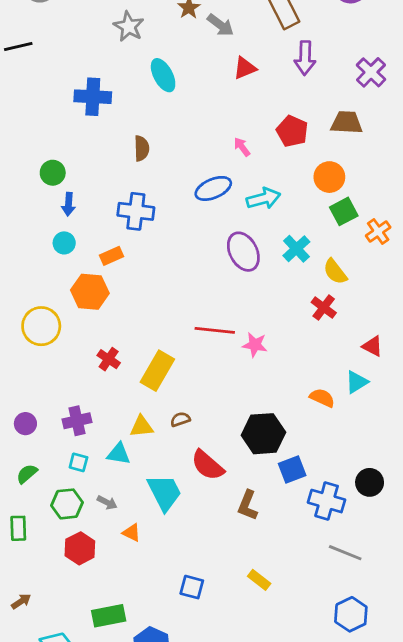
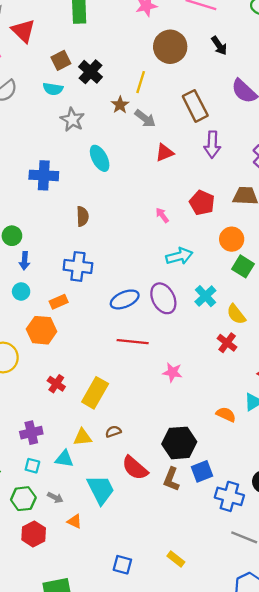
blue ellipse: (213, 188) -> (125, 299), moved
green square: (344, 211) -> (243, 266), turned -30
red line: (215, 330) -> (133, 342), moved
brown L-shape: (248, 505) -> (171, 479), moved

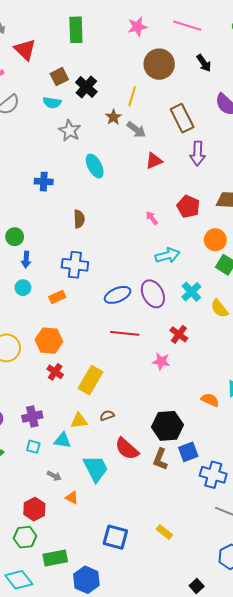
blue cross: (44, 175) -> (44, 182), size x0.7
orange hexagon: (42, 330) -> (49, 341), moved
red cross: (227, 343) -> (179, 334), moved
green hexagon: (23, 499) -> (25, 537), moved
blue square: (122, 565) -> (115, 537), size x1.4

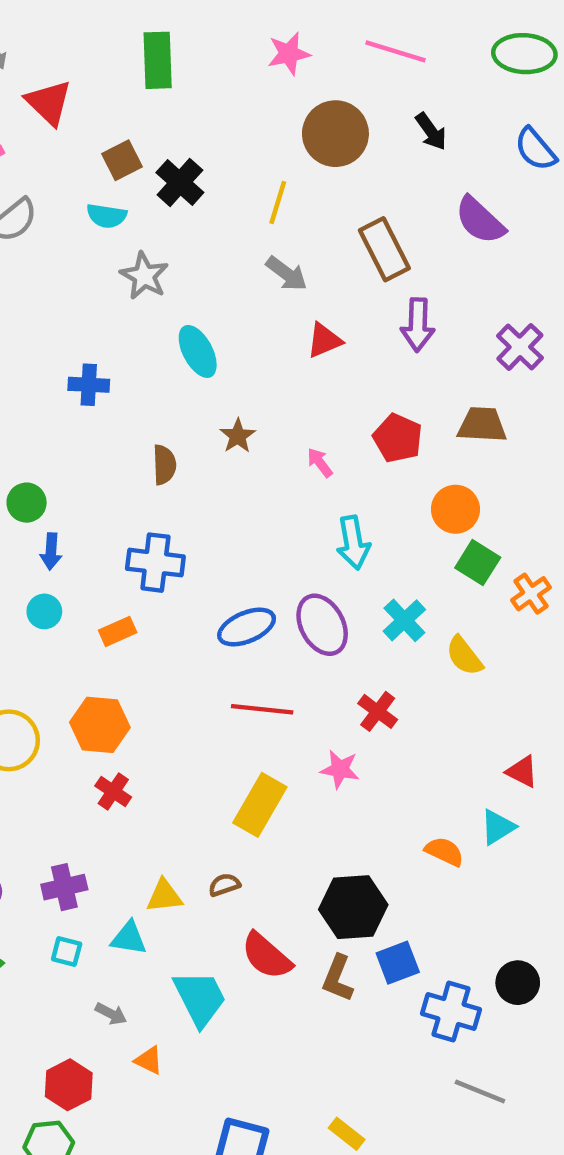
brown star: (113, 117) -> (238, 436), moved
cyan arrow: (167, 255) -> (353, 543), turned 95
yellow rectangle: (91, 380) -> (260, 805), moved

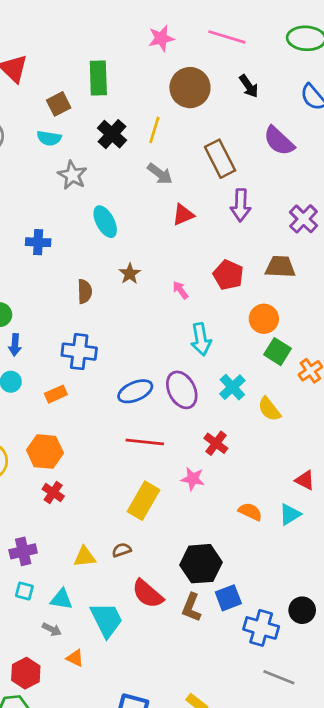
green rectangle: (158, 60) -> (98, 78), moved
black cross: (180, 183) -> (112, 134), moved
orange semicircle: (444, 851) -> (250, 512), moved
cyan triangle: (129, 938) -> (61, 599), moved

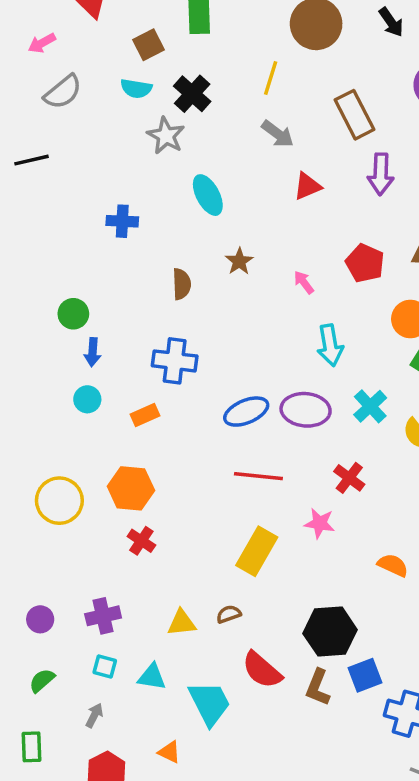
black cross: (112, 134) -> (192, 94), moved
purple ellipse: (182, 390) -> (306, 410), turned -57
gray arrow: (52, 629) -> (94, 715), moved, turned -90

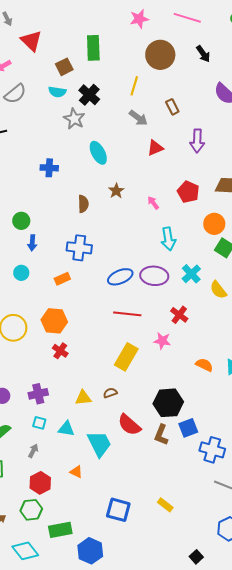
brown rectangle: (354, 115) -> (172, 107), moved, size x0.6
cyan circle: (87, 399) -> (21, 273), moved

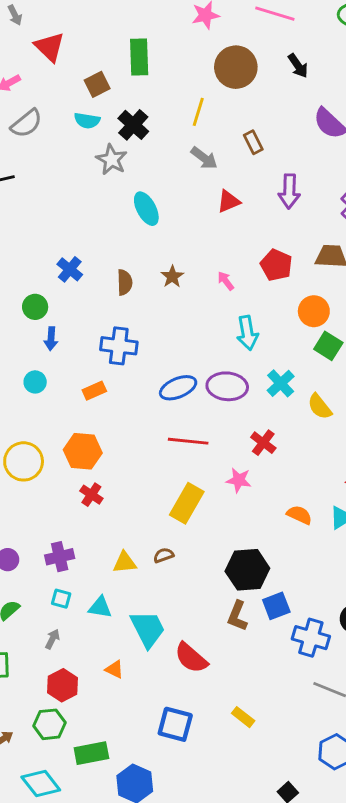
blue cross: (49, 168) -> (70, 269), moved, turned 36
brown star: (116, 191) -> (172, 277), moved
red semicircle: (129, 425) -> (191, 658), moved

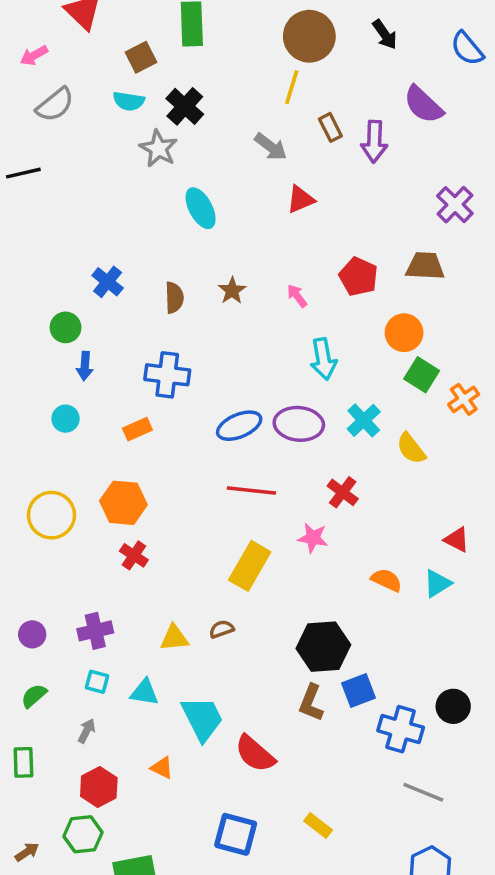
yellow line: (198, 112) -> (292, 87), moved
purple arrow: (289, 191) -> (374, 141), moved

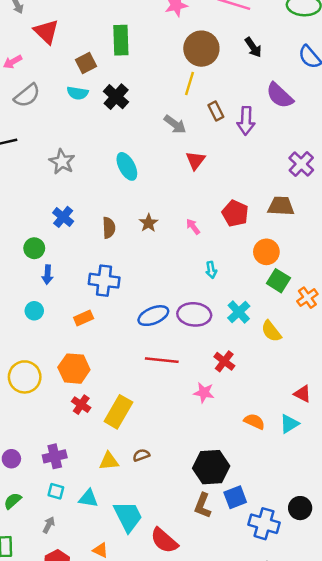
gray star: (158, 148) -> (62, 162), moved
red triangle: (301, 199) -> (195, 160), turned -30
cyan arrow: (323, 359) -> (211, 270), size x0.6
yellow rectangle: (250, 566) -> (118, 412), moved

